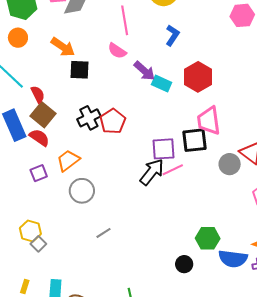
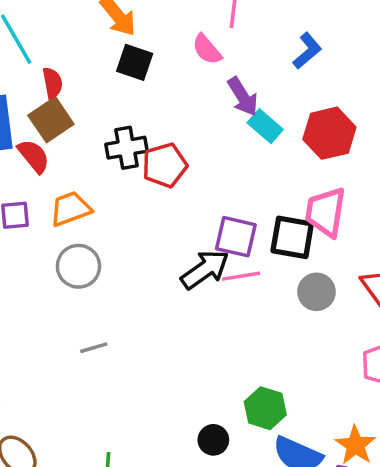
gray circle: (230, 164) -> (316, 292), moved

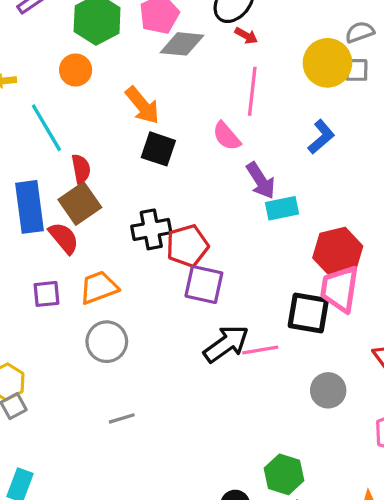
cyan rectangle: (265, 126) -> (282, 208), turned -52
red hexagon: (329, 133) -> (338, 252), moved
purple square: (236, 237) -> (204, 284), moved
gray circle: (316, 292) -> (328, 390), moved

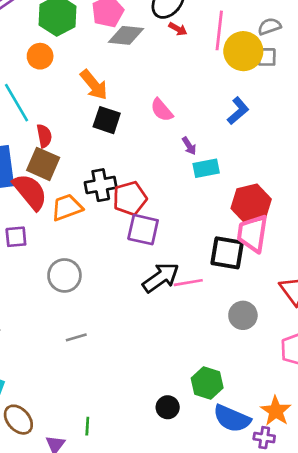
pink line: (252, 91) -> (219, 30), moved
purple arrow: (261, 180) -> (189, 146), size x0.6
brown square: (80, 204) -> (43, 164), turned -32
red semicircle: (64, 238) -> (30, 192), size x1.4
orange trapezoid: (99, 287) -> (67, 207), moved

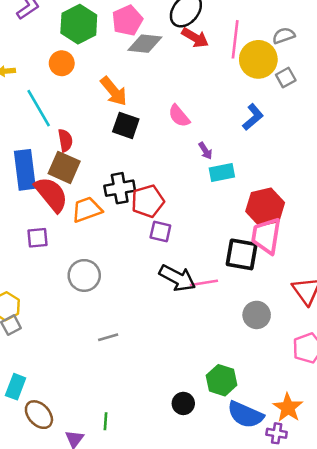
red arrow: (178, 29) -> (195, 38), size x1.5
gray square: (267, 57) -> (286, 77), moved, turned -30
purple square: (143, 230) -> (160, 231), size x0.7
black arrow: (161, 278) -> (177, 278), turned 63
gray line: (76, 337) -> (108, 337), moved

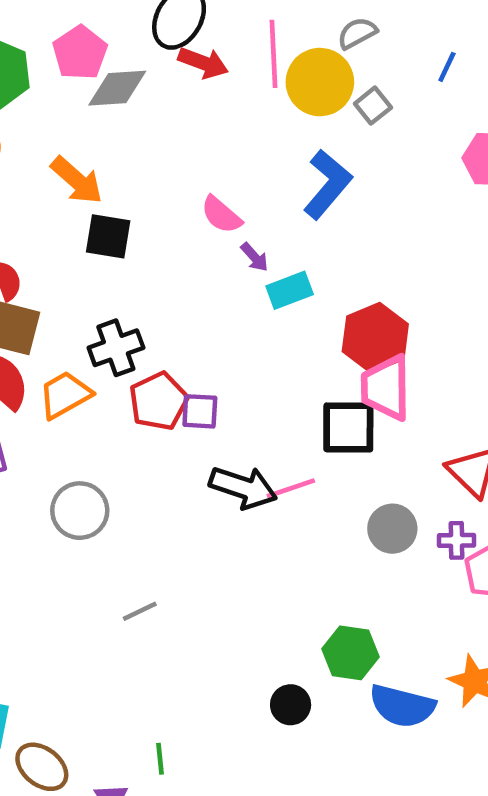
pink semicircle: (179, 116) -> (221, 215), moved
blue L-shape: (253, 117) -> (327, 184), size x1.4
red pentagon: (148, 201) -> (159, 401), moved
purple cross: (277, 433) -> (456, 540), moved

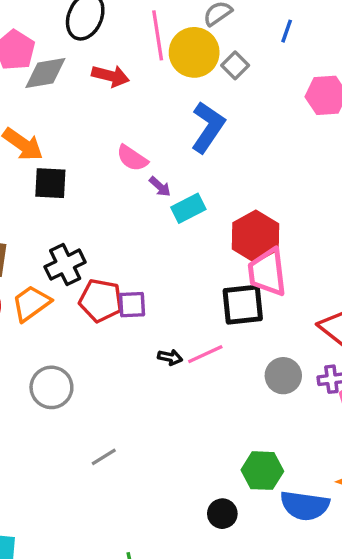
red arrow: (203, 63) -> (110, 76), moved
red pentagon: (159, 401) -> (101, 300), turned -30
black arrow: (243, 487) -> (170, 357), size x0.5

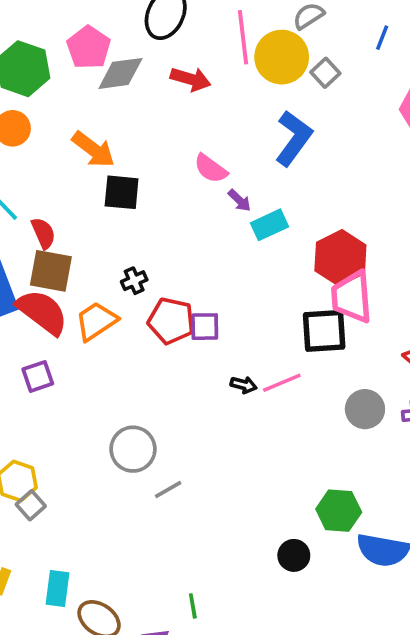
black cross: (65, 265) -> (134, 281), size x0.6
gray circle: (51, 387) -> (133, 449), moved

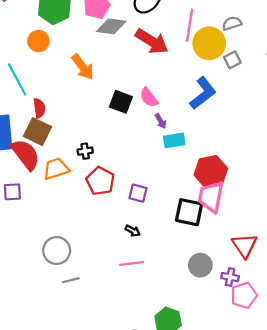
red arrow: (191, 79) -> (152, 41), size x1.4
black square: (122, 192) -> (121, 102), moved
purple square: (205, 327) -> (138, 193), moved
pink line: (282, 383) -> (132, 263), moved

